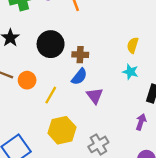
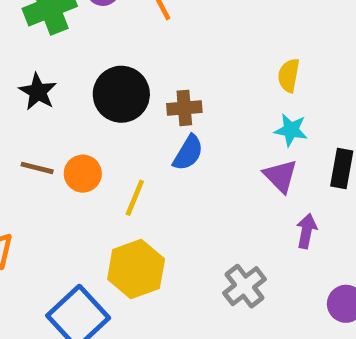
purple triangle: (95, 96) -> (280, 176), moved
purple arrow: (141, 122) -> (307, 231), moved
yellow hexagon: (62, 130) -> (136, 269), moved

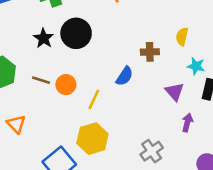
black circle: (121, 94) -> (76, 33), moved
brown cross: (184, 108) -> (150, 52), moved
cyan star: (291, 130) -> (196, 66), moved

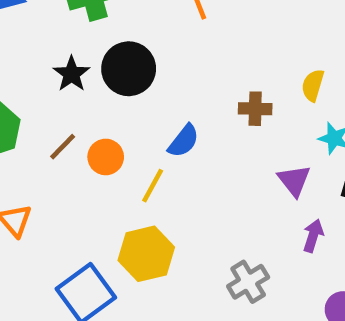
blue semicircle: (124, 76) -> (184, 141), moved
brown line: (41, 80) -> (63, 147), turned -66

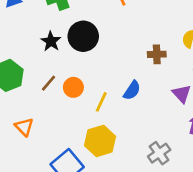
blue semicircle: (184, 141) -> (132, 90), moved

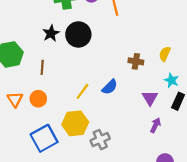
brown line: (49, 83) -> (42, 67), turned -48
orange circle: (73, 87) -> (38, 99), moved
gray cross: (159, 153) -> (100, 140), moved

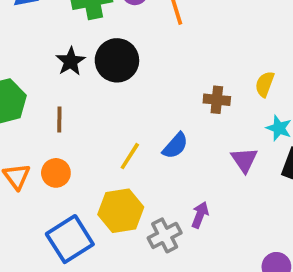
purple arrow: (155, 125) -> (200, 215), moved

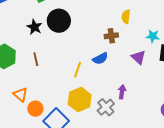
yellow semicircle: (265, 84) -> (126, 17), moved
brown cross: (217, 100) -> (111, 36), moved
blue semicircle: (175, 146) -> (100, 58), turned 35
orange circle: (56, 173) -> (35, 109), moved

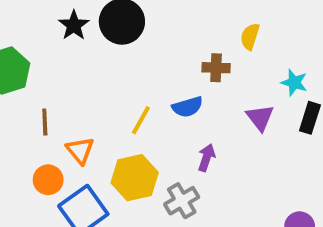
brown line: (36, 59) -> (45, 122), moved
purple arrow: (122, 92) -> (207, 158), moved
orange triangle: (20, 94) -> (80, 150), moved

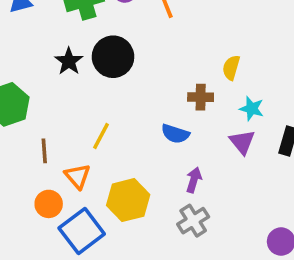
cyan star: (294, 83) -> (252, 109), moved
blue semicircle: (188, 107) -> (175, 134), turned 36
yellow line: (141, 120) -> (101, 136), moved
gray cross: (182, 201) -> (193, 221), moved

